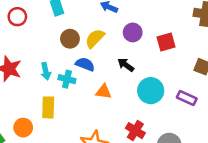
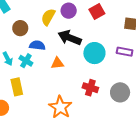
yellow semicircle: (95, 38) -> (48, 17), moved
black arrow: (126, 65) -> (70, 38), size x1.6
cyan cross: (67, 79) -> (26, 61), turned 32

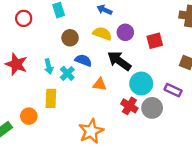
yellow semicircle: (48, 17) -> (102, 34), turned 66
red cross: (90, 88) -> (129, 106), moved
gray circle: (120, 92) -> (152, 108), moved

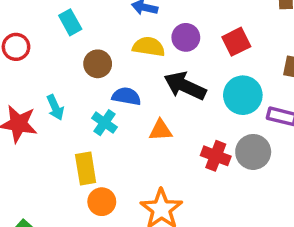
cyan arrow: (49, 67) -> (55, 107), moved
cyan circle: (141, 84) -> (243, 95), moved
orange circle: (29, 116) -> (102, 202), moved

